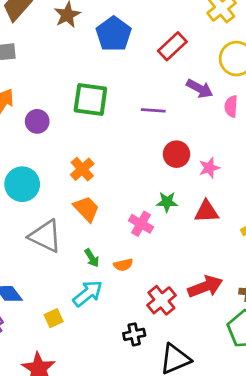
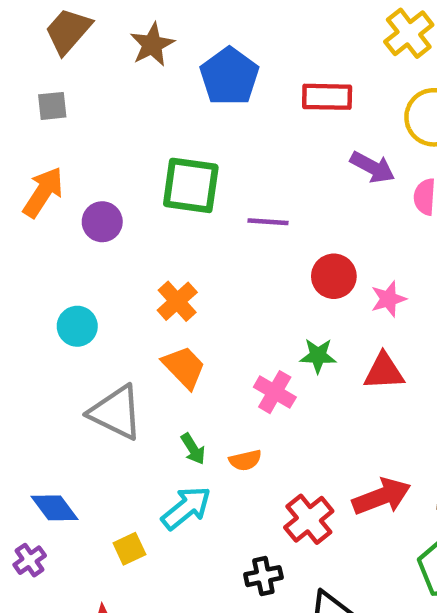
red rectangle: (172, 46) -> (327, 97), turned 44
purple line: (153, 110) -> (268, 222), moved
cyan circle: (22, 184) -> (77, 326), size x0.7

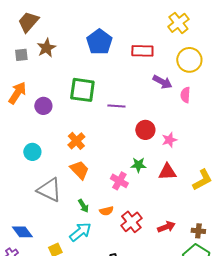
brown star: (152, 45) -> (46, 48), moved
red arrow: (382, 497) -> (166, 227), size x0.7
red cross: (309, 519) -> (131, 222), moved

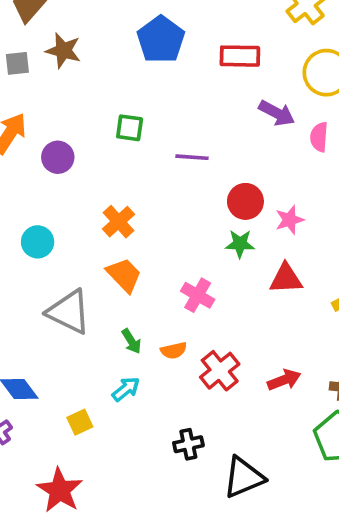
brown star: (46, 48) -> (63, 51), turned -30
green square: (82, 90) -> (130, 128), size x0.6
green star: (138, 165) -> (240, 244), moved
cyan arrow: (80, 232) -> (126, 389), size x0.7

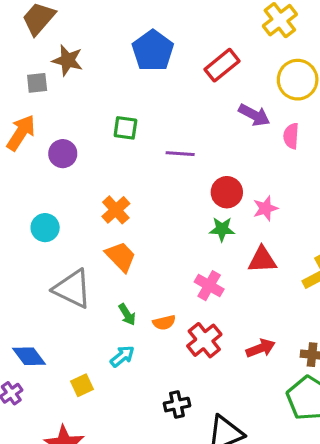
red rectangle: (240, 56) -> (222, 65), turned -40
gray square: (17, 63) -> (37, 83), moved
pink cross: (198, 295) -> (209, 286), moved

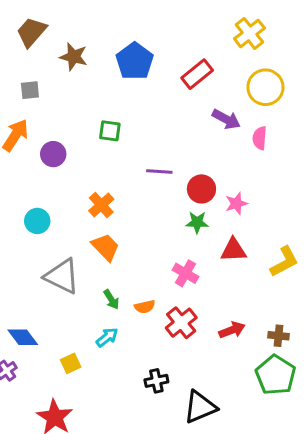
brown star: (68, 60) -> (74, 57), moved
purple line: (180, 154) -> (159, 172), moved

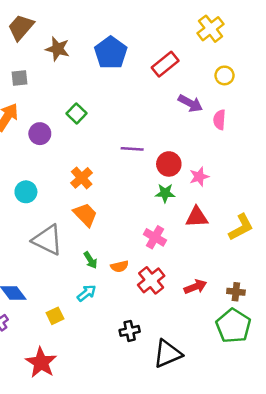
yellow circle: (265, 87) -> (225, 75), size x0.6
green square: (110, 131) -> (77, 113), moved, turned 36

